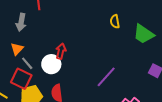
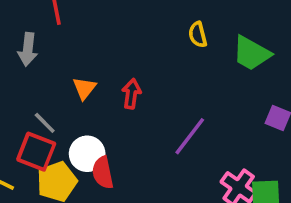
orange triangle: (17, 49) -> (84, 88), moved
red arrow: (61, 51) -> (131, 94), moved
white circle: (51, 64) -> (87, 154), moved

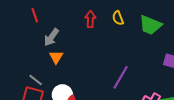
gray arrow: (28, 49) -> (51, 37), moved, turned 36
red arrow: (131, 94) -> (90, 19), moved

